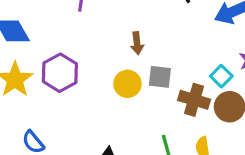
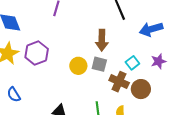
brown arrow: (137, 43) -> (102, 40), moved, size x1.5
cyan square: (221, 76) -> (132, 63), moved

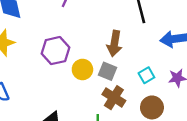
purple hexagon: (37, 53) -> (55, 51), moved
brown cross: (119, 82) -> (114, 98), moved

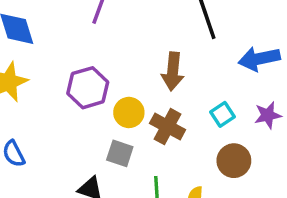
gray square: (107, 71) -> (120, 153), moved
brown cross: (114, 98) -> (168, 127), moved

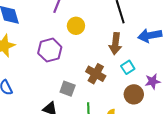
brown arrow: (173, 71) -> (115, 44), moved
yellow circle: (129, 112) -> (76, 26), moved
purple star: (268, 115) -> (153, 81), moved

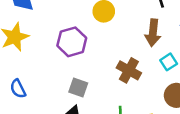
gray square: (68, 89) -> (78, 88), moved

